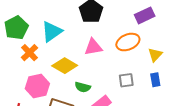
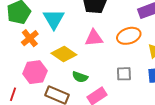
cyan triangle: (52, 32) -> (54, 19), turned -30

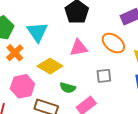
orange ellipse: (129, 36) -> (113, 43), turned 60
gray square: (124, 74) -> (104, 76), moved

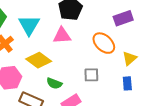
pink triangle: (79, 48) -> (62, 35), moved

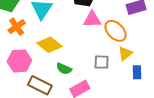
pink triangle: (62, 35) -> (92, 19), moved
yellow triangle: (130, 58) -> (125, 54), moved

